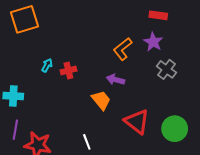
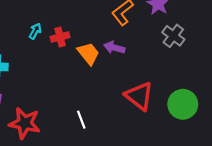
orange trapezoid: (101, 100) -> (88, 54), moved

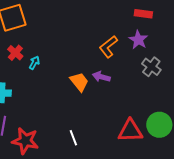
red cross: (60, 37) -> (15, 53), moved, turned -35
red triangle: (139, 96) -> (130, 131), moved, turned -40

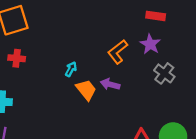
red cross: (15, 53) -> (17, 58), turned -35
cyan arrow: (34, 63) -> (71, 69), moved

